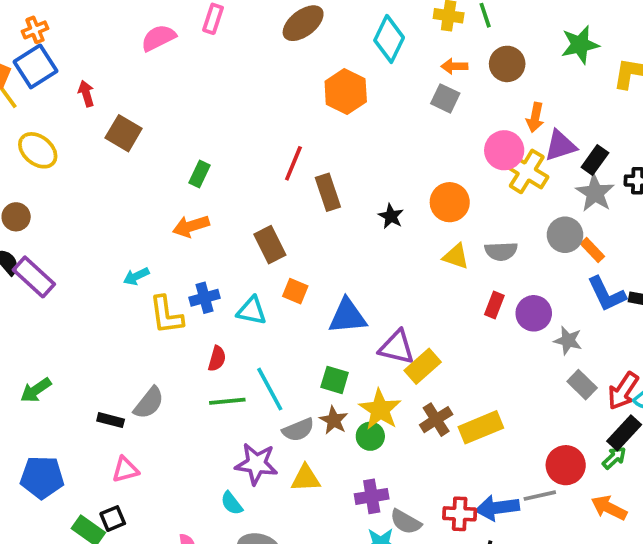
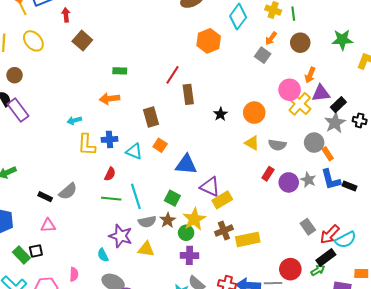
orange arrow: (454, 66) -> (271, 38), turned -64
green rectangle: (200, 174) -> (120, 71), turned 56
gray star: (568, 341) -> (308, 180), moved
purple cross: (372, 496) -> (189, 255), moved

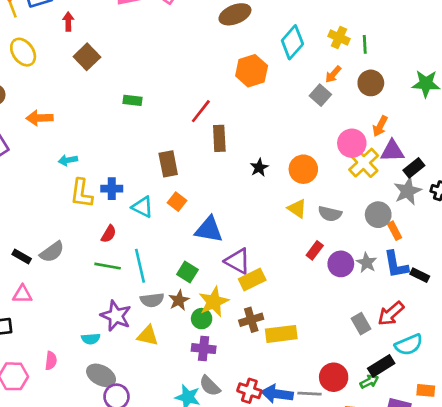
orange arrow: (110, 99) -> (40, 118), moved
red arrow: (330, 234) -> (391, 314), moved
cyan semicircle: (103, 255) -> (91, 339), turned -72

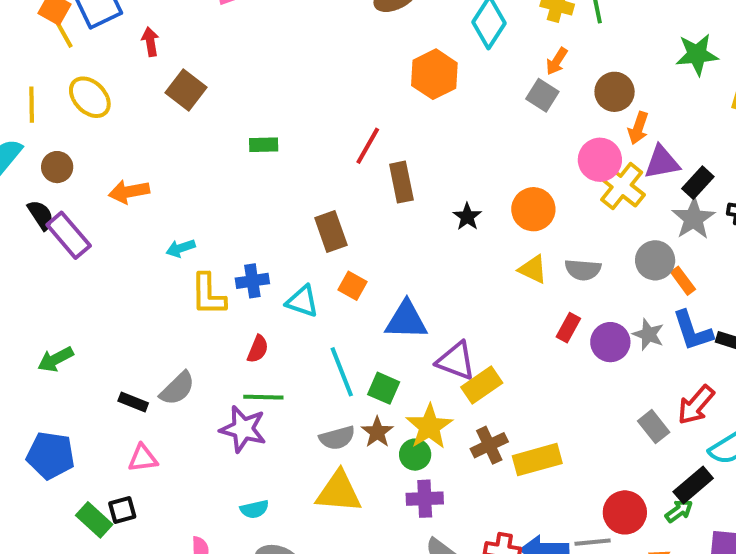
brown circle: (371, 83) -> (615, 92), moved
cyan line: (140, 266) -> (342, 372), moved
purple star: (116, 316) -> (243, 429), moved
yellow triangle: (148, 336) -> (339, 492), size x1.4

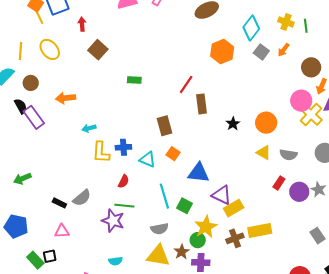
gray square: (542, 95) -> (261, 52), moved
brown star: (377, 432) -> (182, 252), moved
yellow rectangle: (537, 460) -> (260, 230), moved

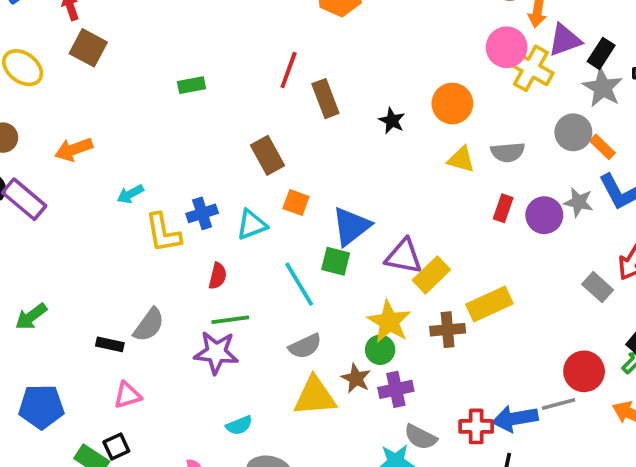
brown square: (98, 50) -> (88, 48), moved
cyan triangle: (147, 159) -> (252, 225), turned -30
blue triangle: (199, 173) -> (351, 226), turned -30
green square: (185, 206) -> (336, 261), moved
brown cross: (235, 238) -> (448, 330), turned 30

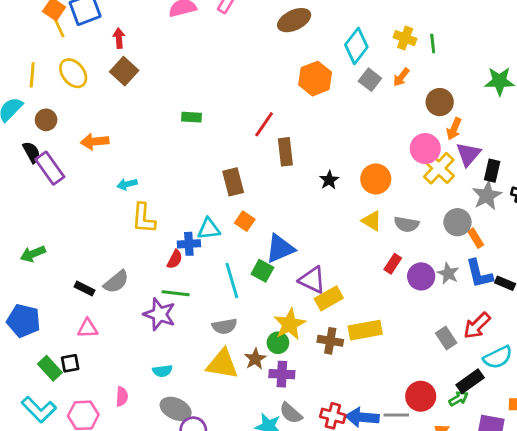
purple triangle: (565, 40) -> (468, 154), turned -44
black rectangle: (601, 53) -> (492, 171), turned -35
blue cross: (202, 213) -> (189, 244), moved

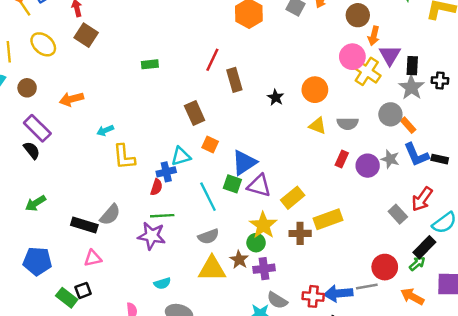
black semicircle: (32, 152) -> (32, 150), moved
purple triangle: (312, 280) -> (259, 186), moved
black rectangle: (84, 289) -> (84, 225), size x1.5

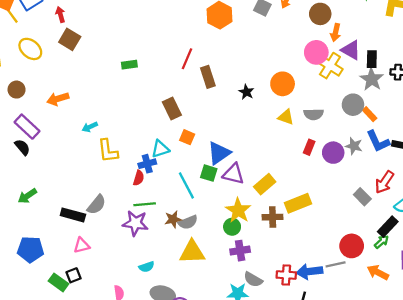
purple triangle: (390, 55) -> (351, 50), turned -30
brown star: (239, 260) -> (173, 219), moved, turned 30

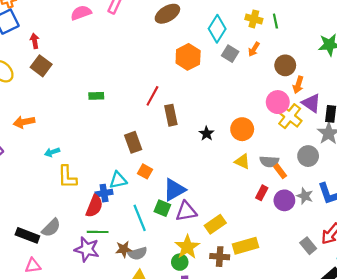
orange rectangle: (370, 114) -> (280, 171), moved
purple triangle: (233, 174) -> (186, 211), turned -30
red semicircle: (139, 178) -> (94, 206), size x1.5

